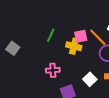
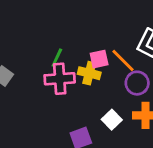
pink cross: (53, 70) -> (60, 79), moved, size x1.5

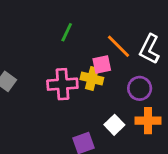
green line: (57, 58) -> (67, 32), moved
orange line: (123, 60) -> (119, 46), moved

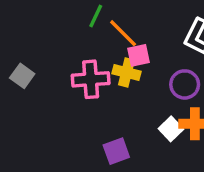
orange line: (119, 46) -> (123, 33), moved
white square: (114, 125) -> (171, 129), moved

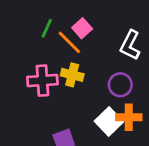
pink square: (138, 55) -> (82, 28), moved, turned -30
white square: (171, 129) -> (109, 122), size x1.4

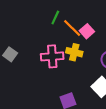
pink square: (82, 28) -> (87, 31), moved

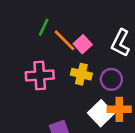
yellow cross: (74, 52) -> (81, 74), moved

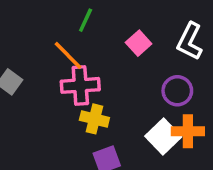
orange line: (64, 40) -> (68, 55), moved
yellow cross: (81, 74) -> (94, 119), moved

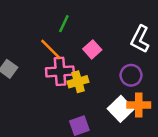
pink square: (139, 43) -> (92, 49), moved
yellow cross: (94, 119) -> (78, 82), moved, turned -30

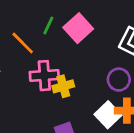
orange line: (51, 49) -> (23, 43), moved
pink square: (92, 49) -> (78, 28), moved, size x1.5

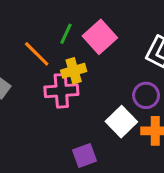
yellow cross: (63, 86) -> (74, 71), moved
white square: (108, 115) -> (121, 122), moved

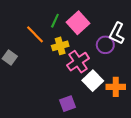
pink cross: (61, 91) -> (78, 62), moved, turned -30
purple circle: (146, 95) -> (105, 45), moved

